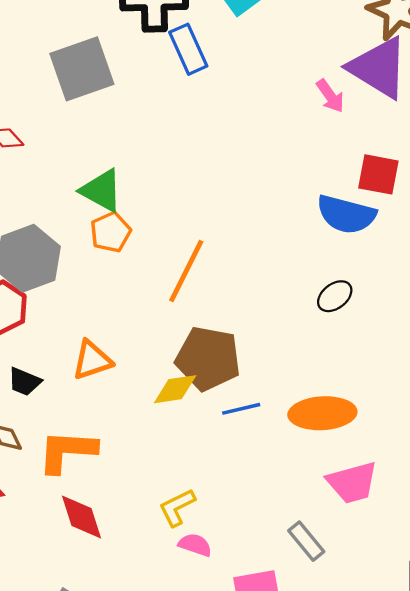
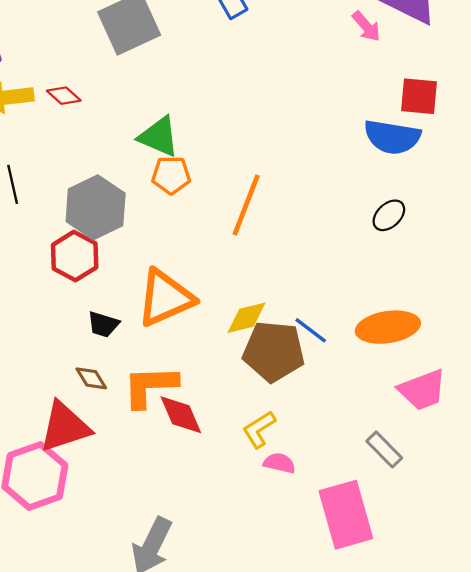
orange pentagon: (111, 232) -> (171, 175), turned 30
brown pentagon: (208, 359) -> (274, 351), moved
orange triangle: (92, 360) -> (165, 298), size x1.5
blue line: (241, 409) -> (311, 330), turned 56
red diamond: (82, 517) -> (181, 415), moved

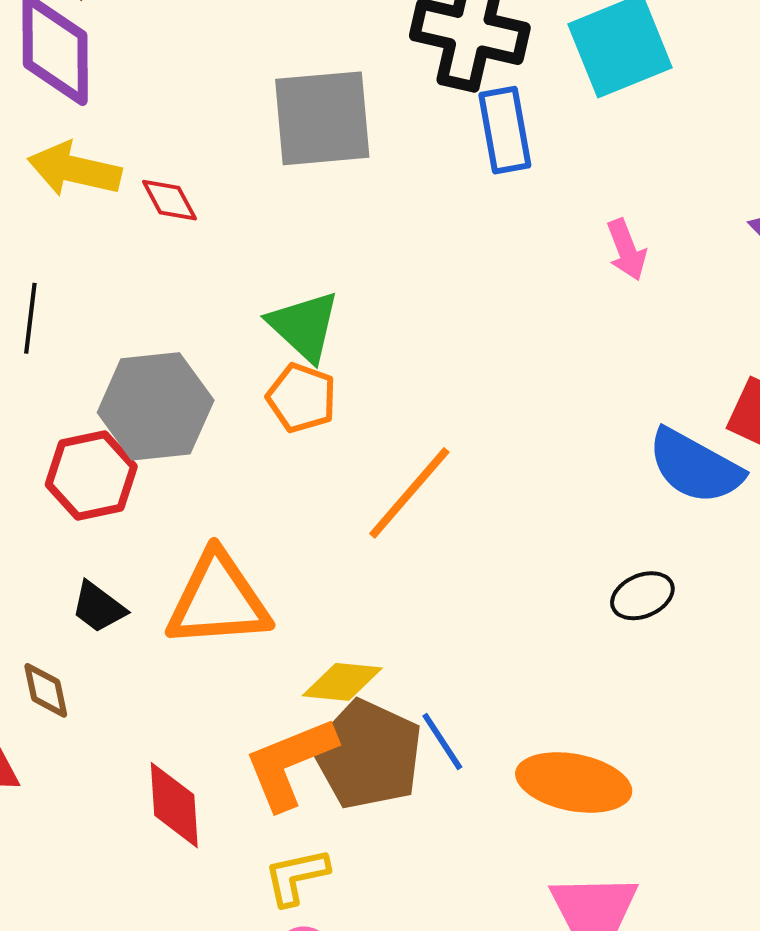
pink arrow: (366, 26) -> (627, 250), moved
orange L-shape: (150, 386) -> (290, 763), moved, turned -40

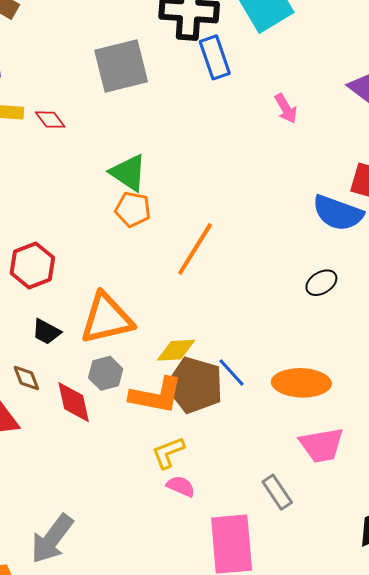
gray hexagon: (156, 406) -> (106, 373), moved, size x0.6
orange L-shape: (290, 763) -> (156, 396), turned -138
red diamond: (174, 805) -> (74, 402), moved

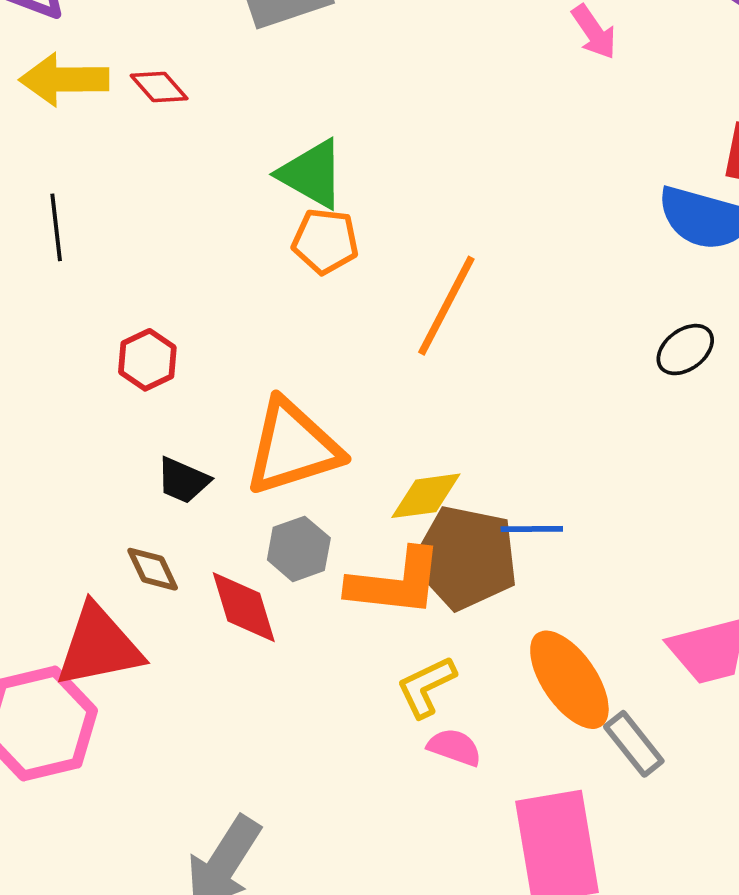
red hexagon: (32, 265) -> (147, 360), size x0.7
blue line: (232, 372) -> (532, 529), turned -44
orange ellipse: (301, 383) -> (569, 680), moved, turned 58

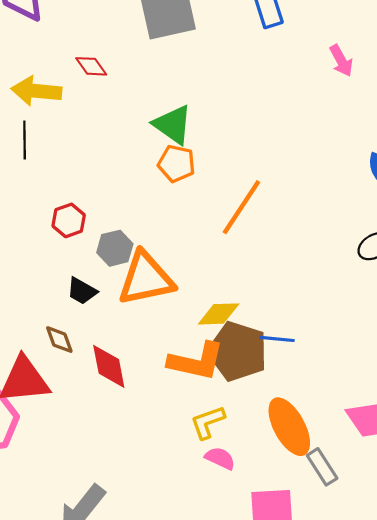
yellow arrow: (64, 80) -> (36, 91), moved
gray hexagon: (299, 549) -> (115, 248), moved

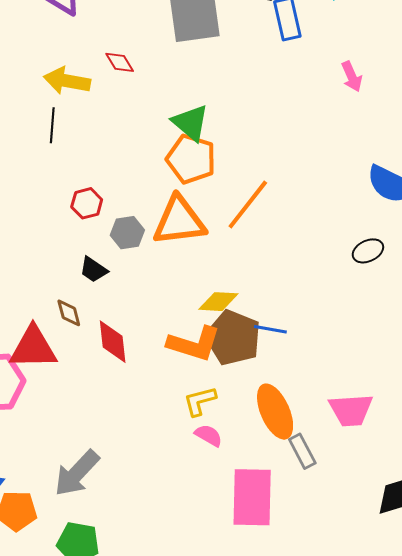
orange pentagon: (177, 164) -> (191, 159), size x1.4
orange triangle: (146, 279) -> (179, 221), moved

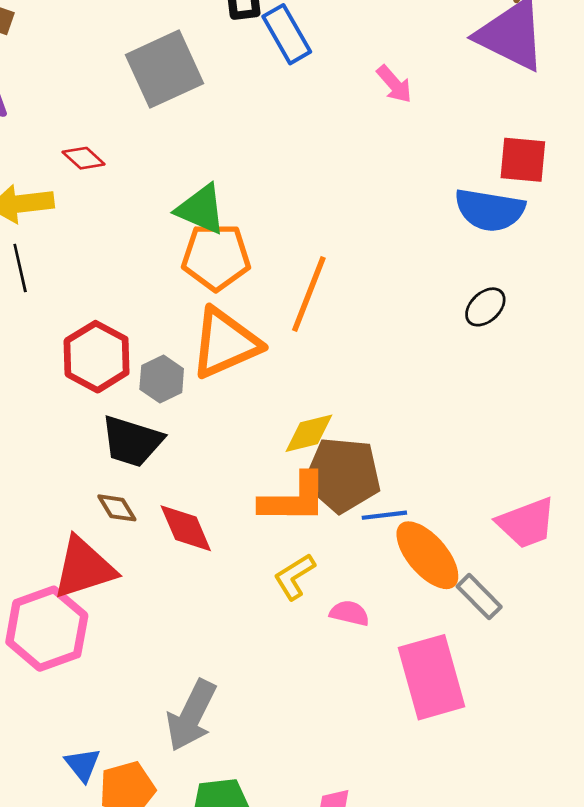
red hexagon: (87, 203) -> (97, 357), size x1.6
black trapezoid: (93, 270) -> (132, 441), size x1.6
blue line: (270, 329) -> (384, 515), moved
yellow L-shape: (200, 401) -> (294, 577), moved

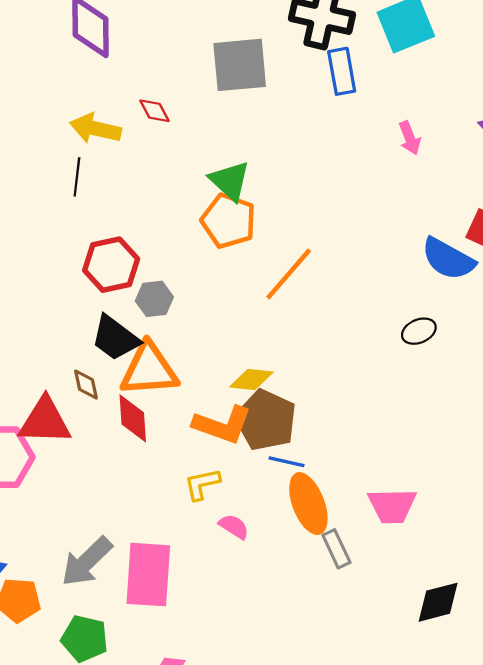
orange triangle: (225, 343) -> (149, 370), moved
pink rectangle: (432, 677) -> (148, 575), moved

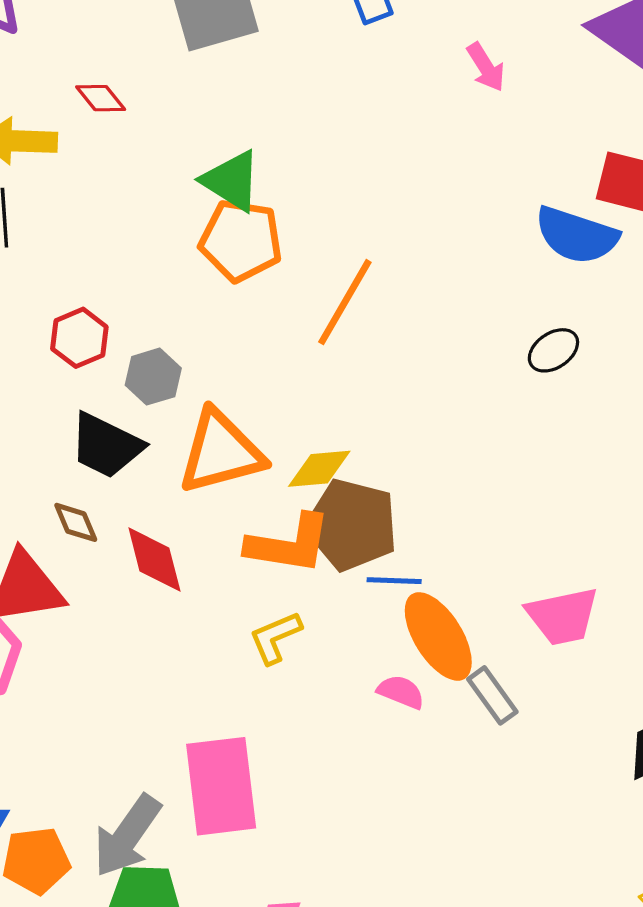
red hexagon: (111, 265) -> (79, 338), size x0.7
orange triangle: (149, 370) -> (221, 452), moved
pink semicircle: (234, 527) -> (401, 692), moved
gray arrow: (87, 562) -> (127, 836), moved

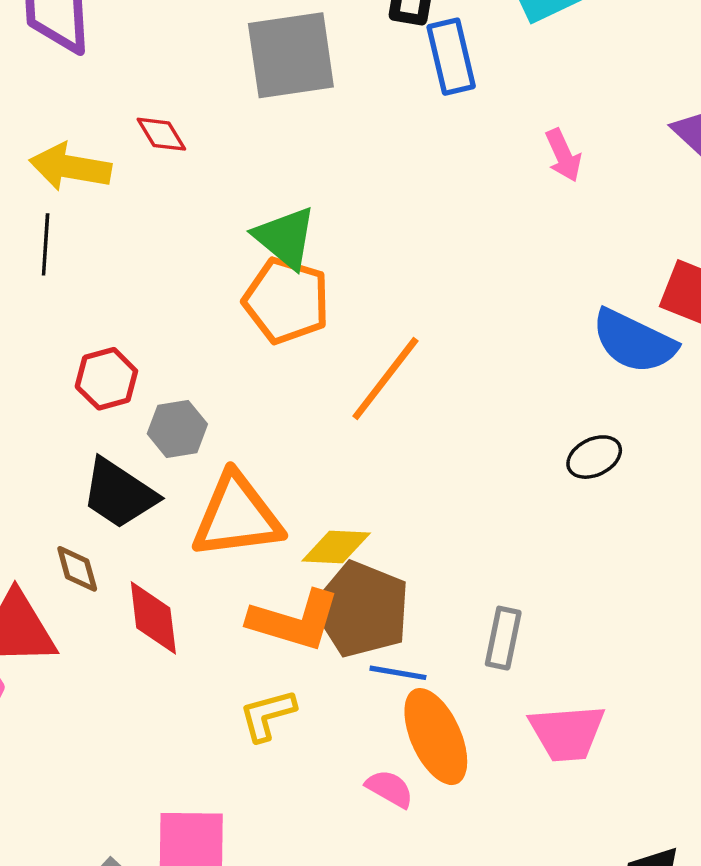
gray rectangle: (492, 695) -> (503, 638), moved, turned 40

